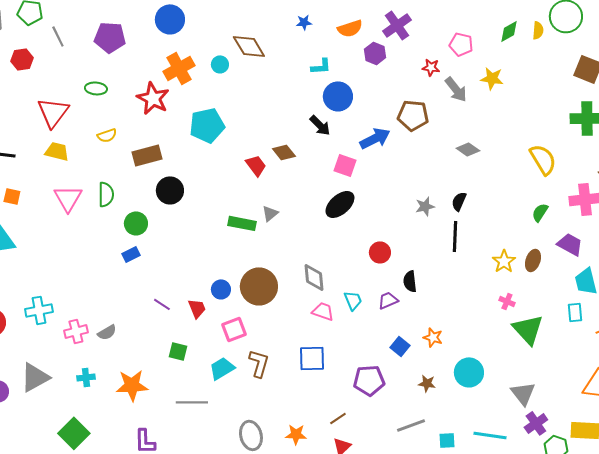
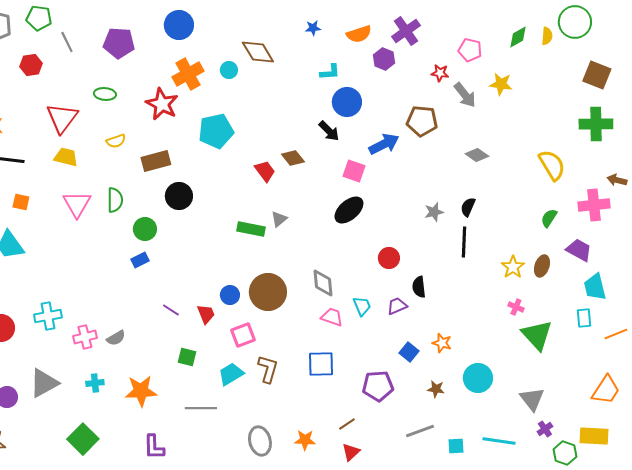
purple cross: (536, 423) -> (545, 429), size x0.7

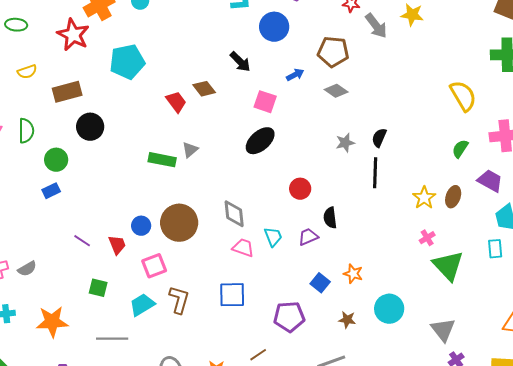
blue circle: (347, 102) -> (274, 27), moved
blue arrow: (384, 144) -> (295, 75), size x0.6
gray diamond: (477, 155) -> (336, 91), moved
pink cross: (516, 307) -> (427, 238), turned 35

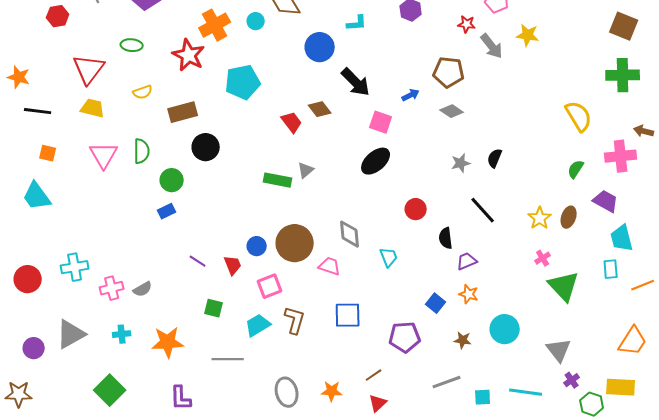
blue circle: (274, 27) -> (320, 47), moved
black arrow: (240, 62) -> (356, 82), size x1.4
black line: (375, 173) -> (483, 210), moved, turned -44
purple trapezoid: (308, 237) -> (467, 261), moved
pink trapezoid: (243, 248) -> (330, 266), moved

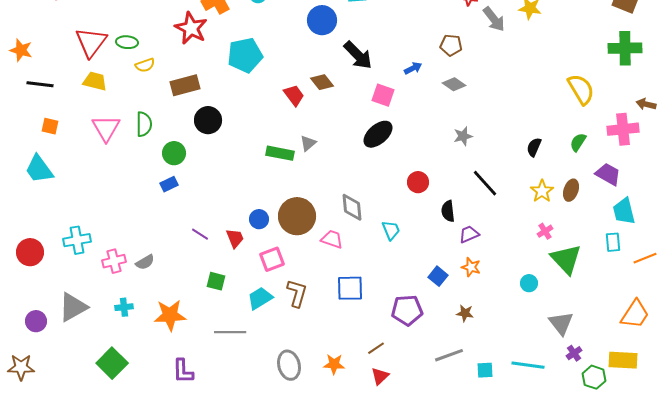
green ellipse: (132, 45) -> (127, 42), moved
brown pentagon: (449, 72) -> (451, 45), size x0.7
black semicircle: (495, 158) -> (534, 147), moved
cyan circle: (505, 329) -> (529, 283), moved, size x0.6

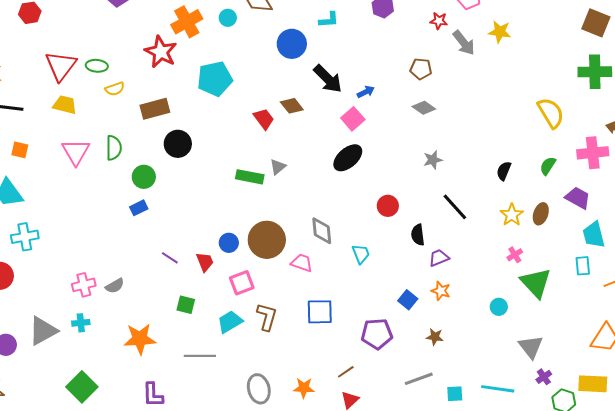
blue arrow: (413, 68) -> (366, 92), moved
pink square: (383, 95) -> (353, 119), turned 30
cyan cross: (77, 240) -> (25, 237), moved
cyan cross: (124, 307) -> (81, 323), moved

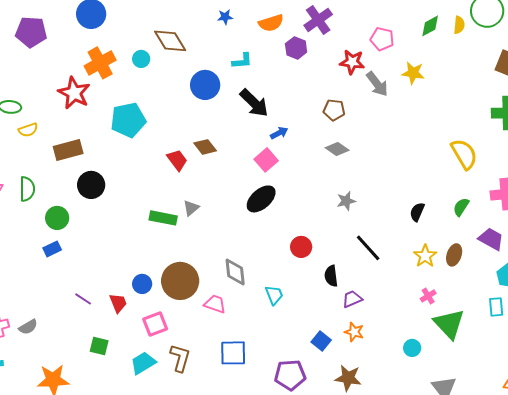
red star: (439, 21) -> (352, 62), size x1.4
black arrow: (328, 79) -> (254, 103), moved
brown star: (435, 337) -> (348, 378), size x1.5

